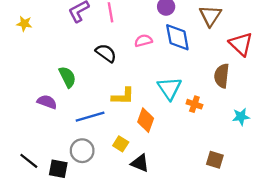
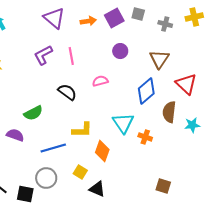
blue diamond: (177, 37) -> (146, 91), moved, turned 60
green semicircle: (67, 77) -> (33, 113), turned 90
cyan star: (241, 117) -> (192, 125), moved

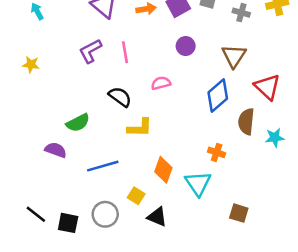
cyan triangle: (123, 123) -> (198, 183), moved
yellow L-shape: (82, 130) -> (140, 128), moved
gray circle: (46, 178) -> (105, 214), moved

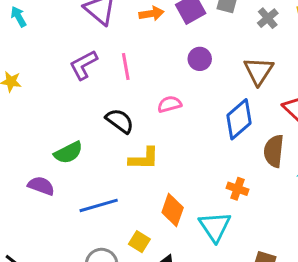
gray cross: (241, 13) -> (268, 18), turned 35

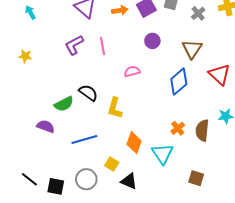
black semicircle: (120, 121) -> (88, 93), moved
brown semicircle: (274, 151) -> (202, 130), moved
yellow L-shape: (144, 159) -> (115, 108), turned 105
orange cross: (237, 189) -> (178, 128), turned 32

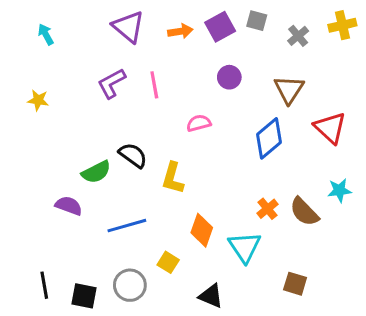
brown semicircle: (202, 130) -> (304, 212), turned -50
black line: (29, 179) -> (44, 285), turned 42
black triangle: (129, 181) -> (211, 296), moved

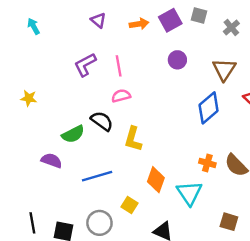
purple triangle: (128, 27) -> (98, 20), size x0.6
yellow star: (38, 100) -> (29, 98), moved
pink semicircle: (199, 123) -> (121, 96), moved
orange cross: (268, 209) -> (207, 163), turned -35

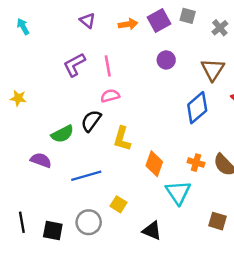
black semicircle: (102, 121) -> (91, 121), turned -90
orange diamond: (156, 180) -> (154, 164), moved

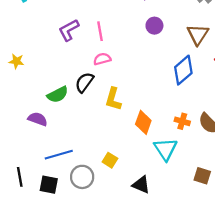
blue line: (86, 176) -> (59, 155), moved

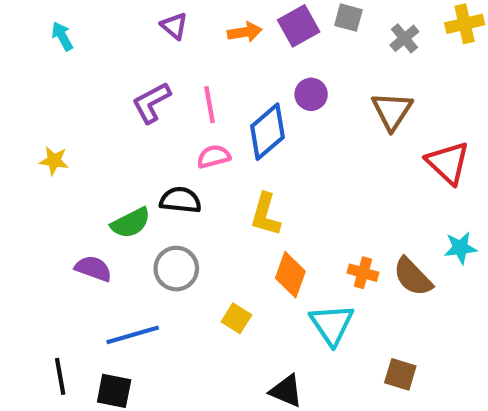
blue diamond: (183, 70) -> (268, 132), moved
black semicircle: (84, 82) -> (180, 200), turned 60
yellow L-shape: (113, 99) -> (265, 215), moved
yellow square: (110, 160) -> (236, 318), moved
gray circle: (82, 177) -> (176, 269), moved

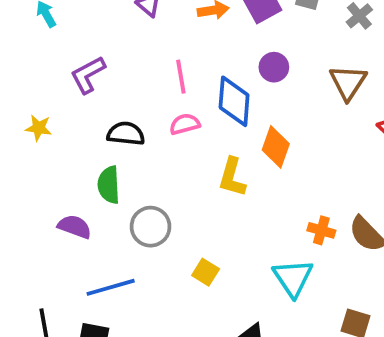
purple L-shape: (151, 103) -> (88, 75), moved
blue diamond: (268, 132) -> (234, 101), turned -45
black semicircle: (180, 200) -> (126, 134), moved
green semicircle: (131, 223) -> (109, 185), turned 114
orange diamond: (290, 275) -> (276, 147), moved

